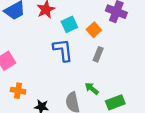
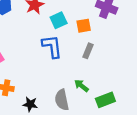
orange square: (94, 30) -> (84, 26), turned 32

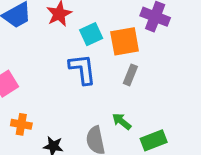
orange square: (84, 26) -> (125, 41), size x1.5

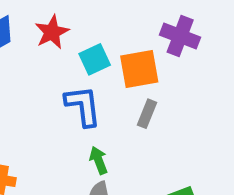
green arrow: (122, 121) -> (99, 160), moved, turned 30

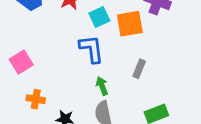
gray rectangle: (147, 114) -> (139, 69), moved

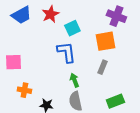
orange square: (130, 24) -> (105, 41), moved
pink square: (21, 62) -> (13, 62), turned 30

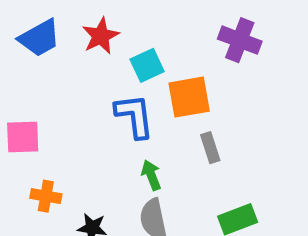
orange square: (105, 41) -> (189, 97), moved
gray rectangle: (102, 67) -> (210, 148), turned -40

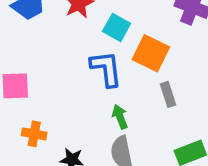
cyan square: (147, 65) -> (117, 27), turned -36
orange square: (189, 97) -> (151, 53), turned 36

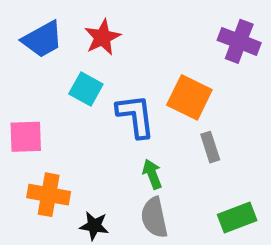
cyan square: (117, 27) -> (86, 89), moved
orange cross: (34, 134) -> (49, 195), size x1.4

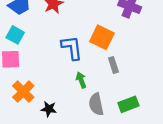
cyan square: (86, 89) -> (15, 35), moved
orange cross: (49, 195) -> (23, 92), turned 35
gray semicircle: (154, 217) -> (96, 104), moved

